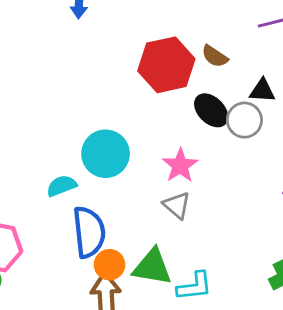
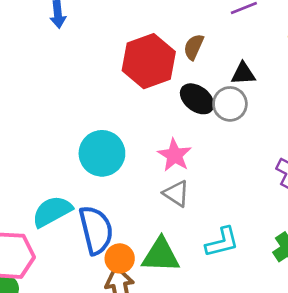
brown semicircle: (215, 56) -> (194, 47), turned 88
cyan semicircle: (62, 186) -> (52, 211), moved, size x1.4
cyan L-shape: (194, 286) -> (222, 242), moved

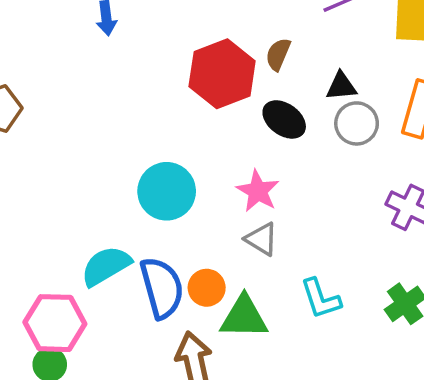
gray circle: (230, 104) -> (357, 123), moved
cyan L-shape: (222, 242) -> (321, 299), turned 87
orange circle: (120, 258) -> (207, 288), moved

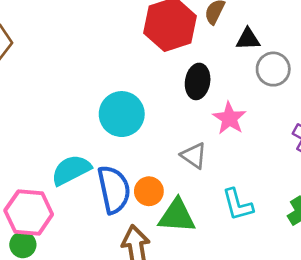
black triangle: (341, 86) -> (248, 39), moved
black ellipse: (284, 119) -> (198, 81), moved, turned 60
pink star: (258, 191) -> (229, 118), moved

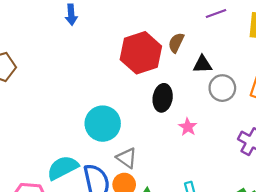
pink star: (229, 118) -> (188, 127), size x0.7
gray triangle: (194, 155) -> (127, 158), moved

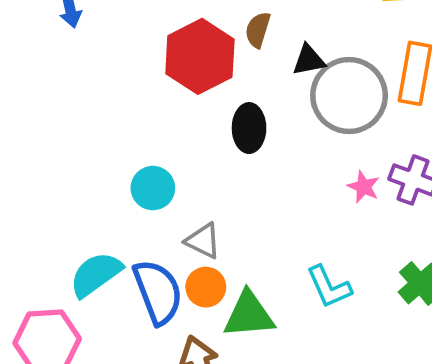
gray circle: (222, 88) -> (349, 95), size x1.6
cyan circle: (103, 124) -> (153, 188), size x0.7
pink star: (188, 127) -> (364, 187), moved

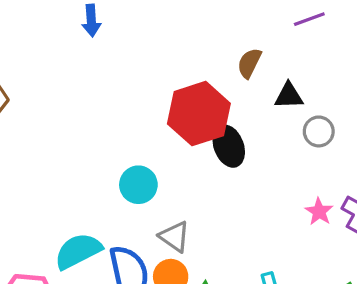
red hexagon: (200, 56) -> (199, 114), moved
gray circle: (349, 95) -> (319, 131), size x0.5
black ellipse: (249, 128) -> (229, 146), turned -30

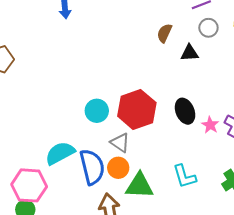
red hexagon: (199, 114) -> (137, 109), moved
gray circle: (319, 131) -> (208, 28), moved
black ellipse: (229, 146) -> (185, 111), moved

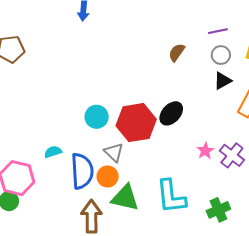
black triangle: (190, 53) -> (223, 81), moved, turned -36
black ellipse: (185, 111) -> (171, 113), moved, turned 55
cyan semicircle: (60, 153) -> (53, 152), size x0.6
cyan L-shape: (184, 176) -> (171, 197), size x1.4

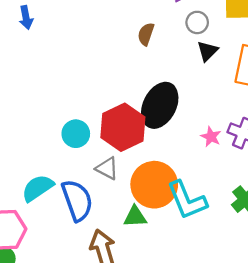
black ellipse: (171, 113) -> (160, 105), size x1.5
cyan semicircle: (53, 152) -> (38, 188), size x1.6
orange circle: (108, 176) -> (154, 185), moved, size x1.8
green triangle: (125, 198) -> (135, 217), size x0.7

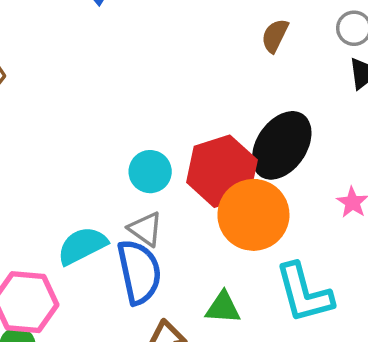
gray triangle: (107, 168) -> (145, 229), moved
orange circle: (154, 185) -> (253, 215), moved

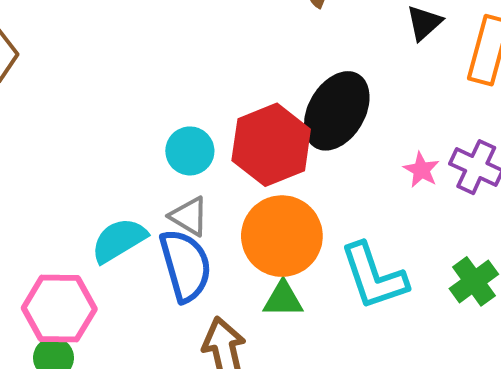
orange circle: (253, 215) -> (282, 236), moved

